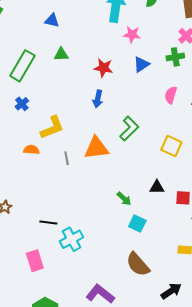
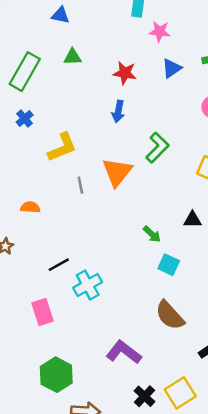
orange triangle: (96, 148) -> (117, 172), turned -44
orange semicircle: (31, 150) -> (30, 207), moved
black line: (48, 223) -> (59, 265), turned -36

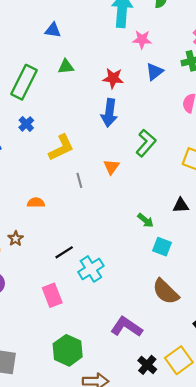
blue arrow: (118, 111) -> (109, 113), size x1.4
orange triangle: (117, 172) -> (111, 167), size x0.6

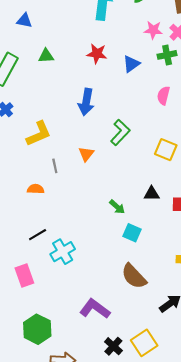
blue triangle: (53, 30) -> (24, 21), moved
pink star: (142, 40) -> (153, 30), moved
red star: (113, 78) -> (97, 54), moved
orange semicircle: (36, 203) -> (36, 189), moved

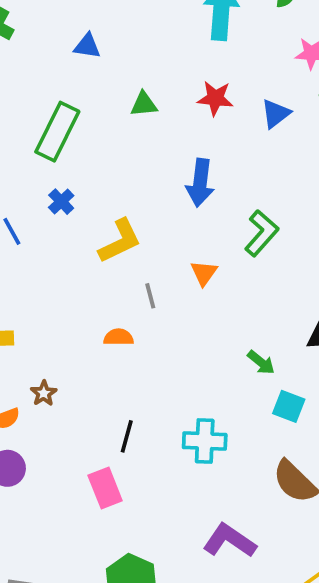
green triangle: (46, 56) -> (144, 104), moved
black line: (38, 235) -> (127, 436), moved, turned -42
cyan cross: (63, 252) -> (205, 441), moved, turned 35

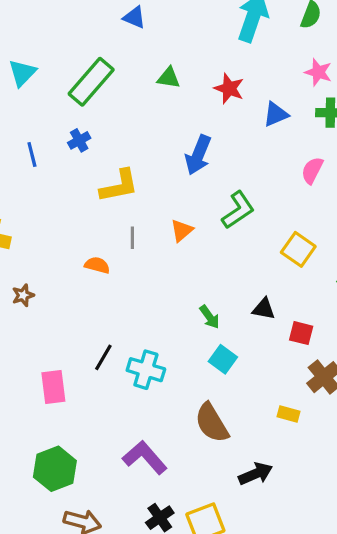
black line: (127, 436) -> (103, 357), moved

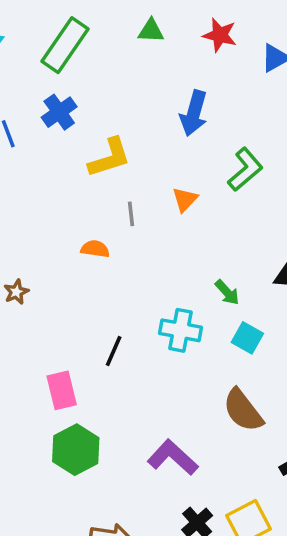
blue cross: (79, 140) -> (59, 112), size x1.4
cyan cross: (146, 370) -> (180, 330), moved
green hexagon: (55, 469) -> (76, 450), moved

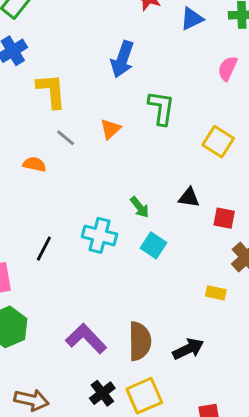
yellow L-shape: (110, 158) -> (51, 91), turned -81
green L-shape: (245, 169) -> (161, 108), turned -45
gray line: (131, 214) -> (66, 138), turned -48
brown semicircle: (243, 410) -> (140, 341), moved, turned -147

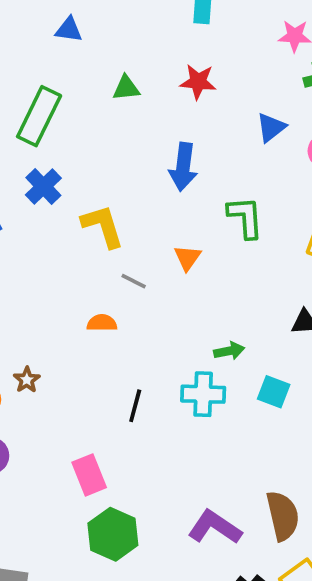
blue triangle: (192, 19) -> (271, 127), moved
green arrow: (140, 207) -> (229, 351), moved, turned -50
black line: (44, 249) -> (135, 406), moved

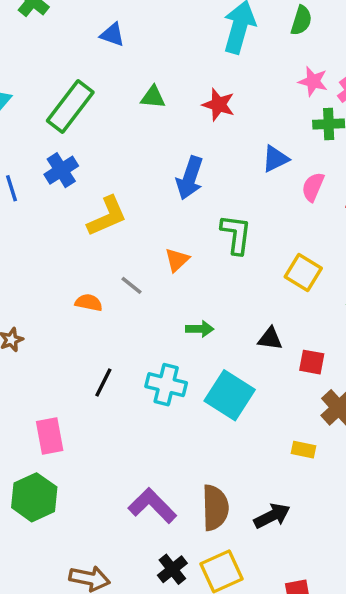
yellow L-shape: (103, 226) -> (107, 216), turned 72
gray line: (134, 281) -> (132, 285), moved
green arrow: (229, 351) -> (200, 329), moved
cyan square: (274, 392) -> (230, 395), size x1.6
green hexagon: (113, 534) -> (34, 497), moved

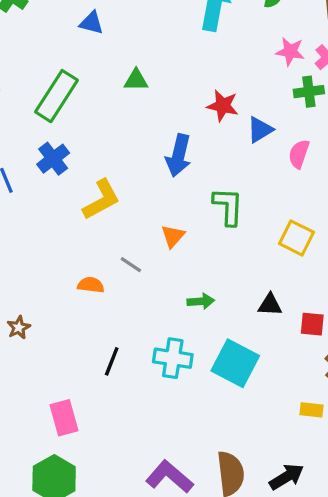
red star: (218, 105) -> (223, 106), moved

